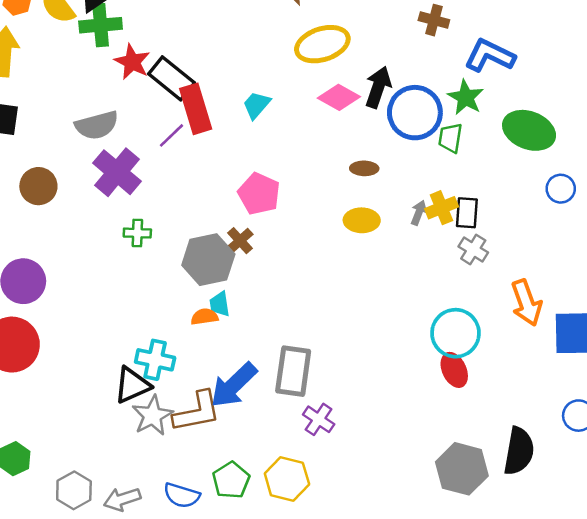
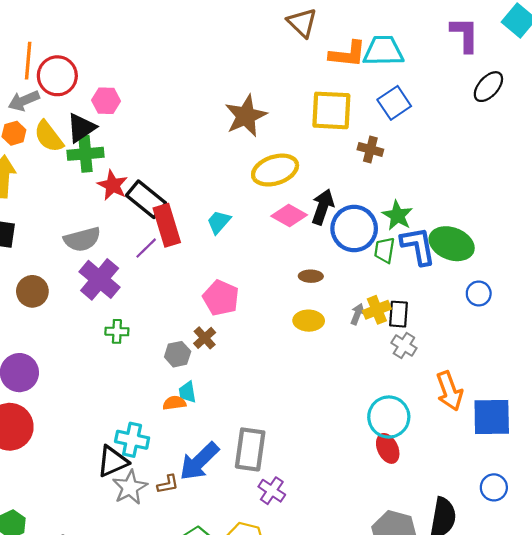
blue L-shape: (490, 56) -> (418, 246), moved, turned 54
gray hexagon: (208, 260) -> (178, 354), size x0.6
brown L-shape: (197, 412) -> (168, 484), size x0.5

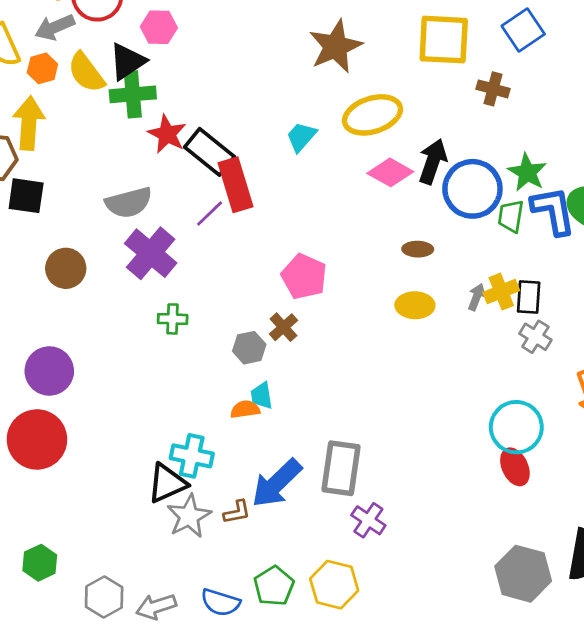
cyan trapezoid: (219, 222) -> (301, 137), moved

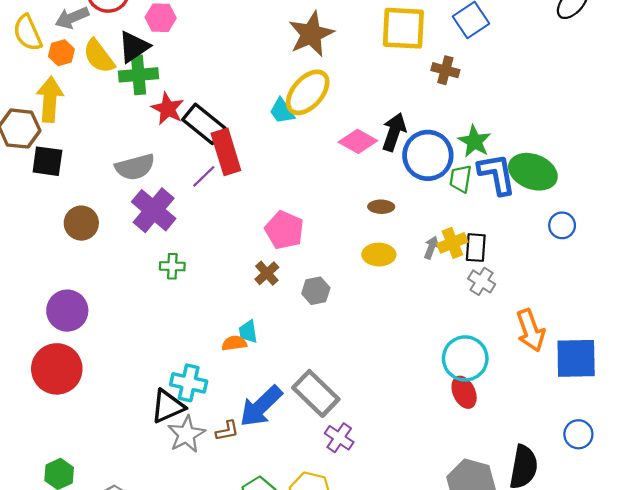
yellow ellipse: (372, 115) -> (308, 92), moved, turned -30
cyan trapezoid: (301, 137) -> (282, 111), turned -76
gray hexagon: (249, 348) -> (316, 291), moved
gray rectangle: (341, 468) -> (316, 393), turned -54

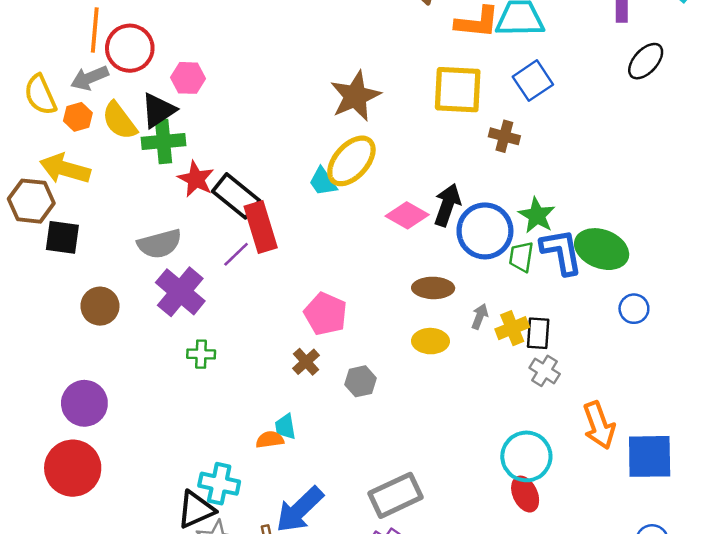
yellow arrow: (50, 99) -> (65, 169), turned -78
brown ellipse: (381, 207) -> (433, 288), size x1.4
gray arrow: (431, 248) -> (480, 316), moved
gray rectangle: (316, 393) -> (395, 495), moved, turned -69

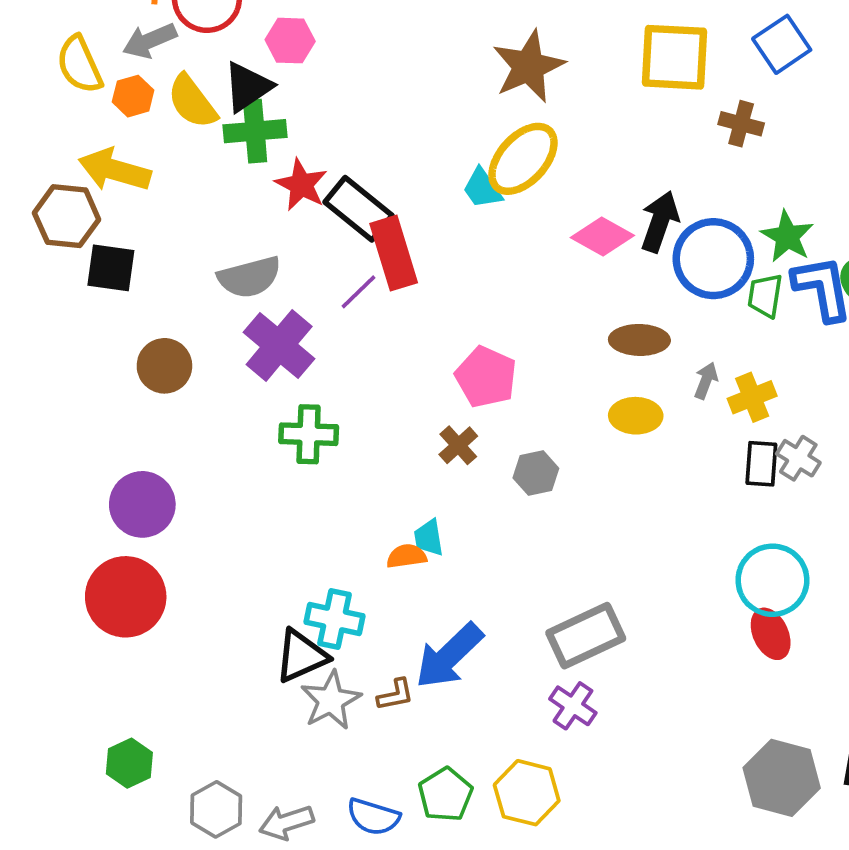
black rectangle: (538, 333) -> (761, 464), moved
green cross: (201, 354) -> (309, 434), size x1.4

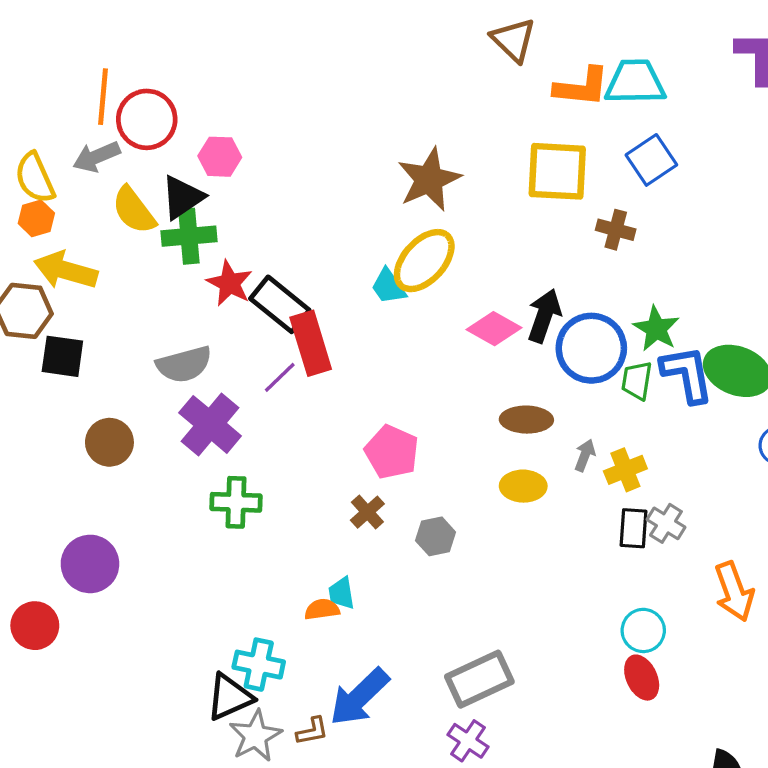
orange hexagon: (133, 96) -> (36, 218), moved
cyan circle: (772, 580) -> (643, 630), size x0.7
red circle: (126, 597) -> (35, 626), moved, size x0.7

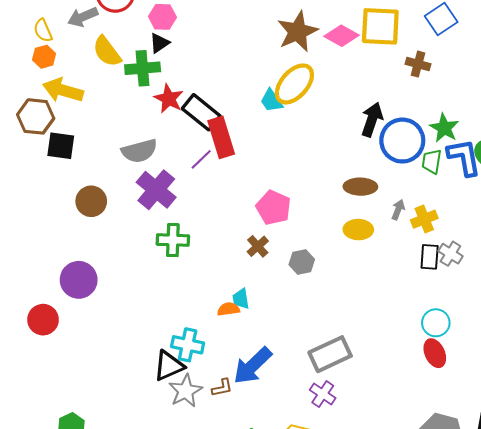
yellow semicircle: (35, 178) -> (43, 31), size x0.7
black triangle: (182, 197) -> (159, 43), moved, size x0.7
pink diamond: (494, 329) -> (342, 36), moved

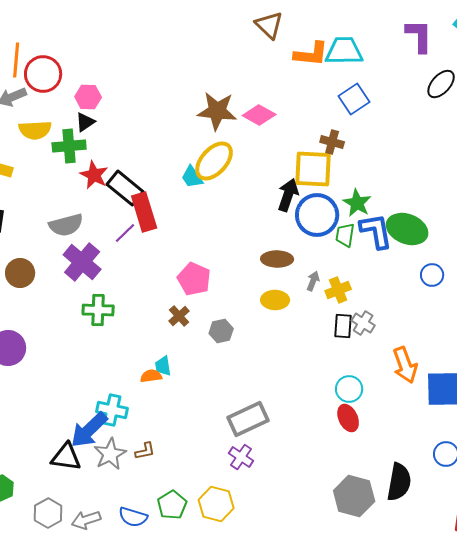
yellow square: (380, 26) -> (313, 169), moved
brown star: (298, 32) -> (217, 111), turned 30
yellow semicircle: (107, 51) -> (35, 130), turned -56
black triangle: (169, 366) -> (66, 457), moved, turned 32
blue arrow: (253, 366) -> (89, 430), moved

